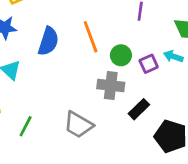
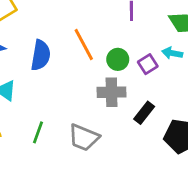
green line: (26, 126) -> (38, 132), moved

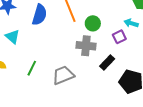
purple square: (148, 64) -> (119, 37), moved
gray trapezoid: (84, 137) -> (63, 75), turned 130

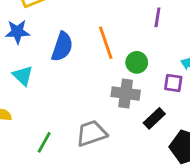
purple square: (119, 37) -> (173, 83), turned 32
green line: (32, 68) -> (44, 142), moved

